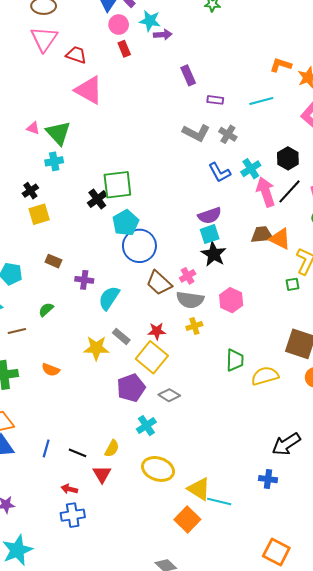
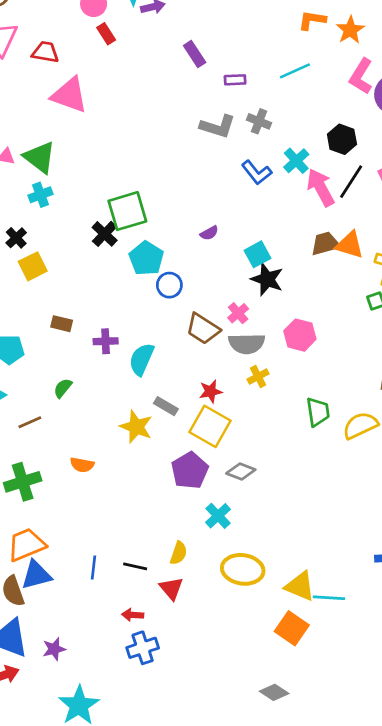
purple semicircle: (210, 216) -> (209, 233), moved, size x0.6
blue circle: (139, 246) -> (169, 285), size x0.6
yellow star: (96, 348) -> (136, 427), turned 30

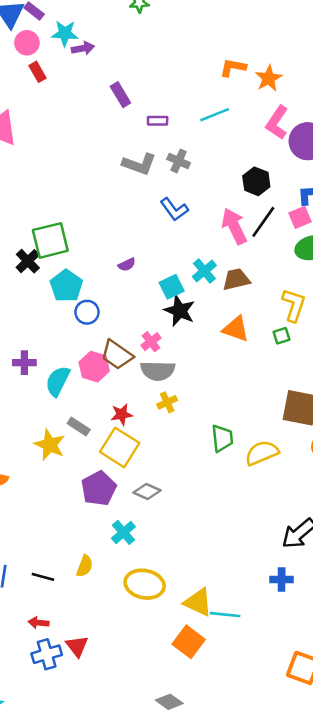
cyan cross: (296, 161) -> (204, 271), moved
orange triangle: (350, 245) -> (236, 329), moved
pink hexagon: (300, 335) -> (94, 367), moved
red triangle: (171, 588) -> (77, 646), moved

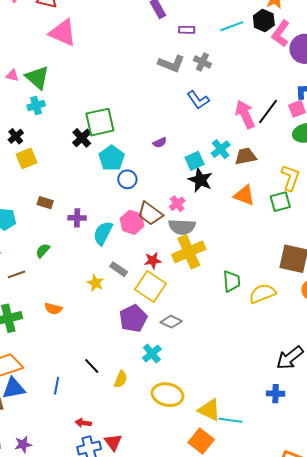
black hexagon: (256, 181) -> (264, 20), moved
green square: (282, 336) -> (280, 202), size x1.5
yellow cross: (167, 402) -> (189, 252), size x2.0
yellow star: (50, 445) -> (95, 283), size x0.7
black line: (43, 577) -> (92, 366), moved, turned 30

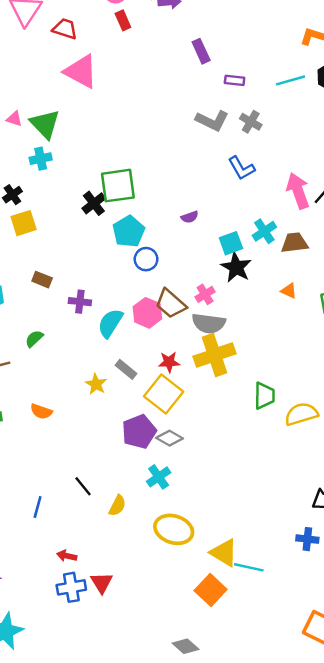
orange triangle: (244, 195) -> (289, 291), size x0.6
gray diamond: (171, 322) -> (170, 438), moved

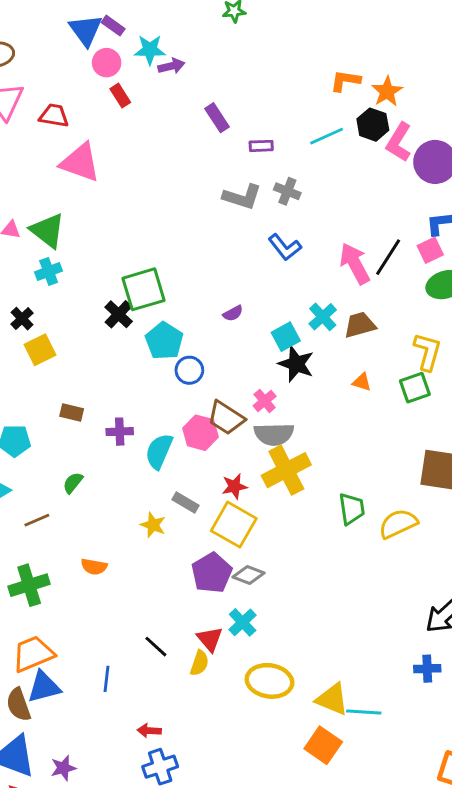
red triangle: (102, 583) -> (210, 639), moved

